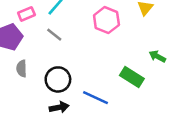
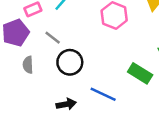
gray line: (54, 35) -> (53, 38), moved
black circle: (58, 79) -> (70, 62), moved

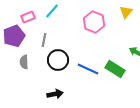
gray line: (53, 38) -> (44, 40), turned 64
blue line: (103, 94) -> (88, 69), moved

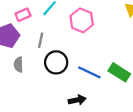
pink hexagon: (94, 22) -> (82, 20), moved
black arrow: (55, 94) -> (77, 100), moved

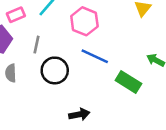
blue line: (89, 72) -> (95, 56), moved

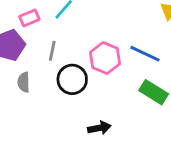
pink hexagon: (84, 21) -> (105, 58), moved
blue line: (95, 56) -> (145, 54), moved

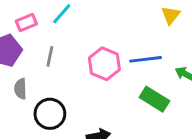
blue line: (145, 54) -> (146, 59), turned -32
black circle: (72, 79) -> (50, 114), moved

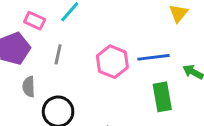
pink rectangle: (26, 23) -> (35, 21), turned 48
green rectangle: (154, 99) -> (162, 97), turned 48

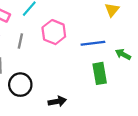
pink hexagon: (112, 62) -> (54, 32), moved

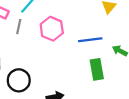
gray line: (20, 41) -> (19, 27), moved

